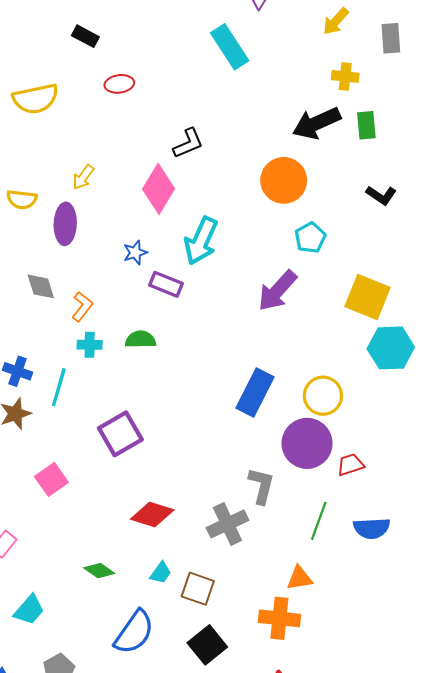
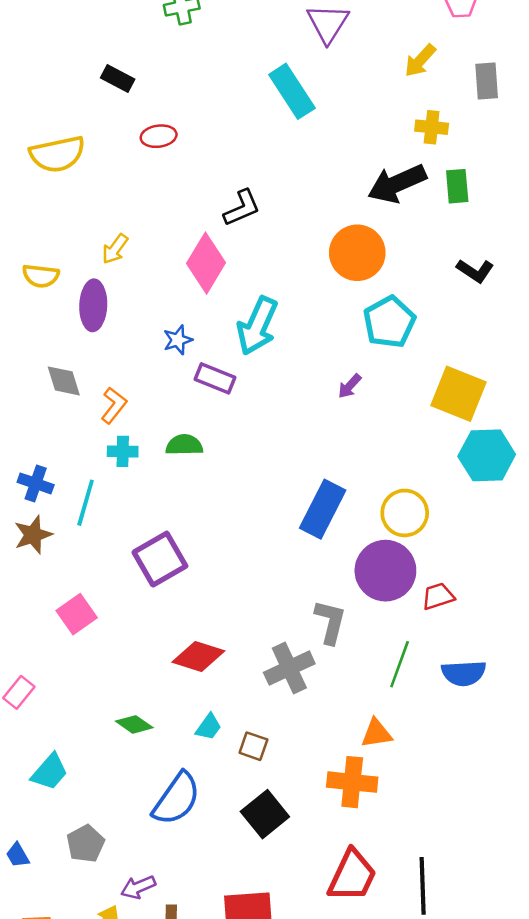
cyan pentagon: (310, 238) -> (389, 322), size x1.4
purple arrow: (277, 291) -> (350, 386), size x0.5
brown square: (198, 589) -> (253, 746), size x0.7

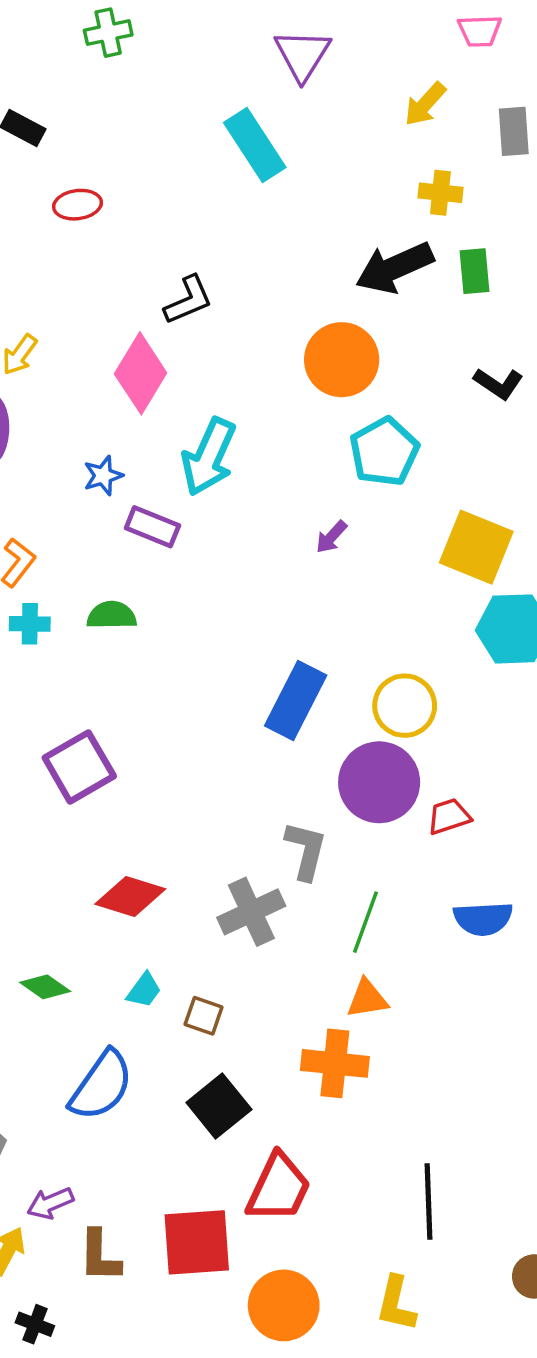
green line: (400, 664) -> (365, 922), moved
red trapezoid: (352, 876) -> (279, 1188), moved

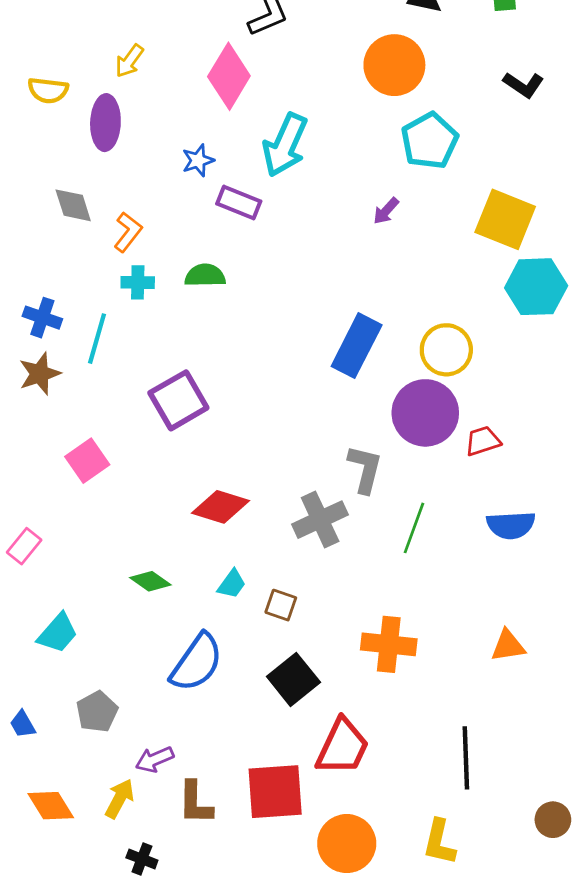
orange triangle: (367, 999) -> (508, 646), moved

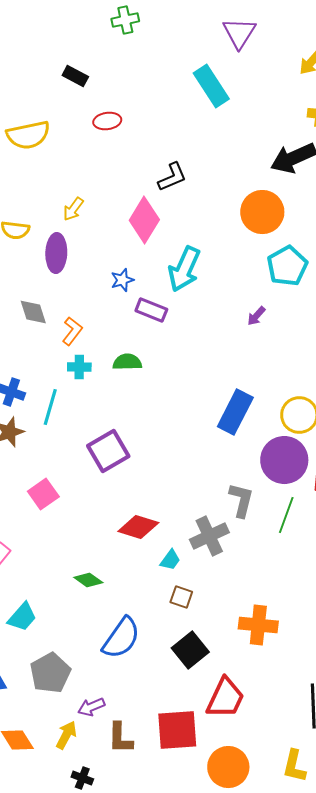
green line: (414, 528) -> (286, 515), moved
cyan trapezoid: (232, 584) -> (170, 560), moved
gray pentagon: (97, 712) -> (50, 673), size x1.4

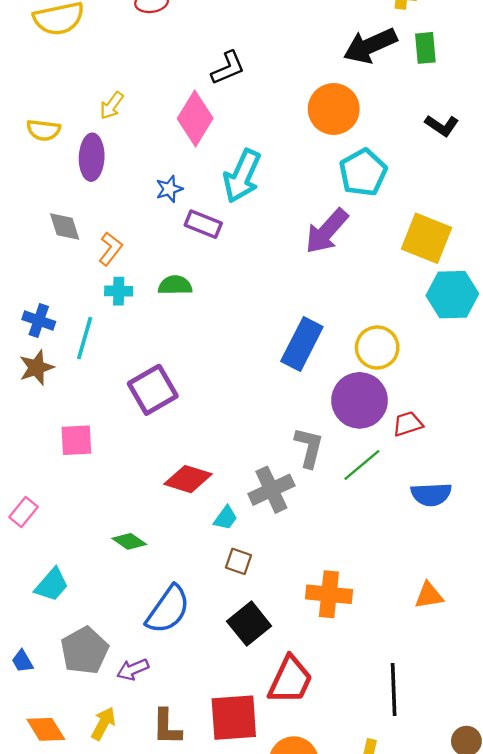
purple arrow: (256, 316) -> (327, 231), size x2.0
pink square: (43, 494) -> (76, 440), turned 32
green line: (286, 515) -> (362, 465), turned 30
purple arrow: (91, 707) -> (133, 669), moved

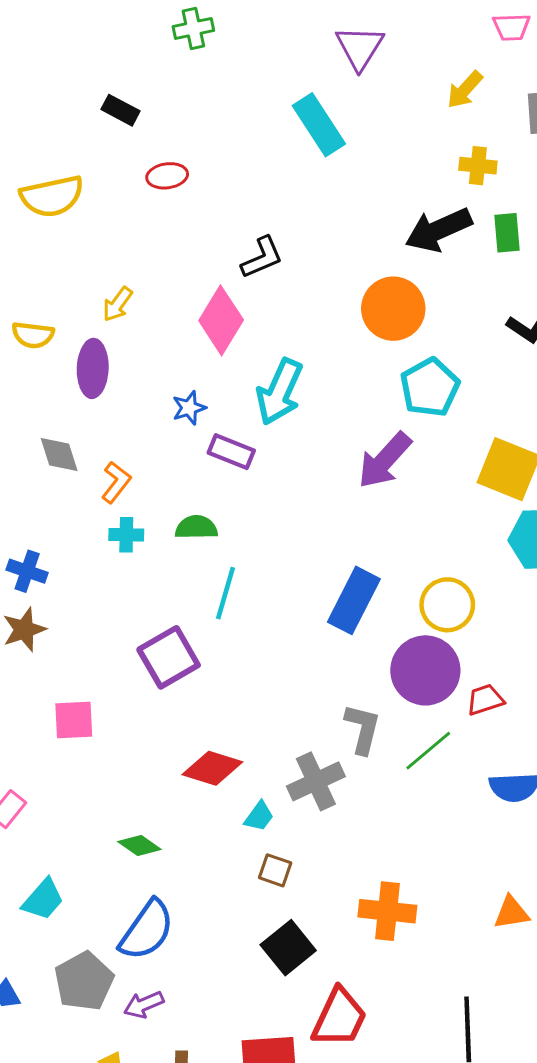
cyan line: (85, 338) -> (225, 593), moved
blue semicircle: (168, 610) -> (147, 930), moved

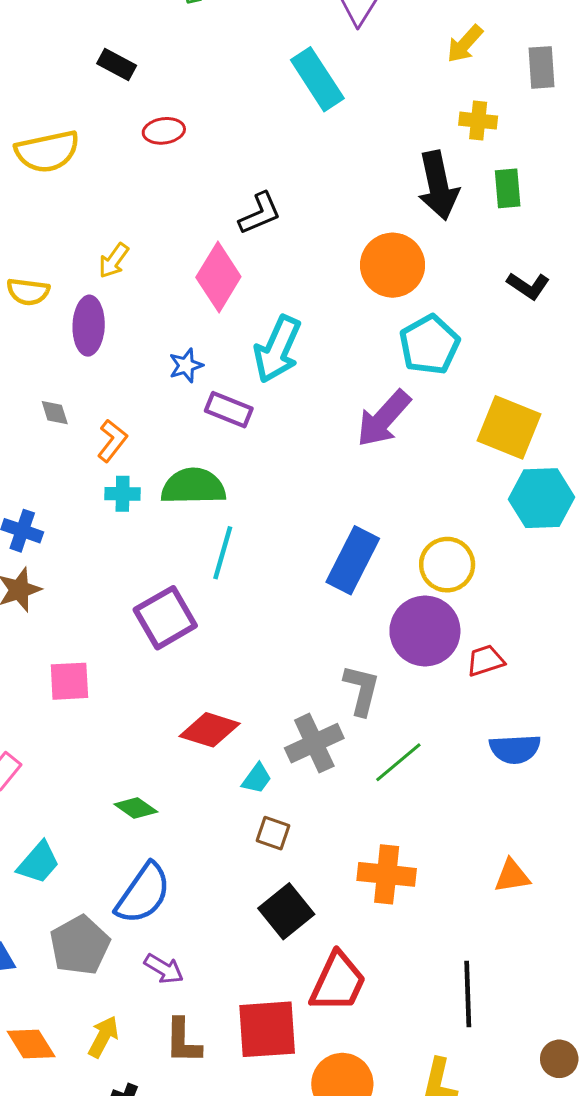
black arrow: (439, 230) -> (438, 185), turned -78
gray diamond: (59, 455) -> (55, 413), size x0.7
green semicircle: (196, 527) -> (193, 486), size x1.5
green line: (428, 751) -> (398, 762), moved
purple arrow: (144, 1005) -> (164, 969), moved, turned -126

